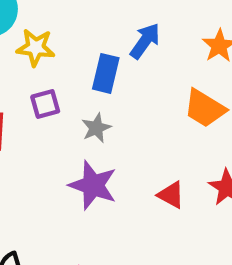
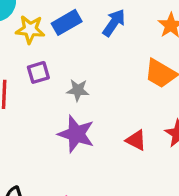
blue rectangle: (106, 73) -> (67, 22), moved, turned 48
gray star: (96, 128) -> (78, 90), turned 30

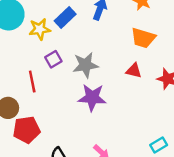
gray star: (78, 90) -> (85, 65), size x1.5
red triangle: (136, 140) -> (134, 71), moved

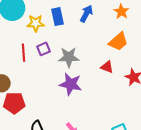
blue rectangle: (65, 17) -> (57, 17), turned -66
orange trapezoid: (143, 38) -> (118, 42), turned -65
red line: (32, 81) -> (24, 53), moved

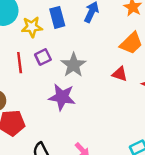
gray star: (69, 57) -> (73, 65), turned -30
purple star: (71, 84) -> (62, 97), moved

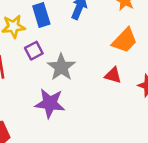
purple square: (43, 57) -> (34, 51), moved

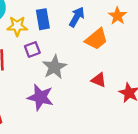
orange trapezoid: (125, 41) -> (96, 39), moved

